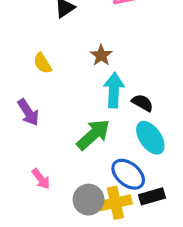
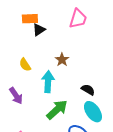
cyan arrow: (114, 90) -> (48, 82), moved

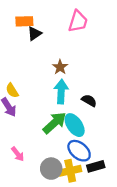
yellow semicircle: (25, 65) -> (12, 90), moved
cyan arrow: (48, 82) -> (61, 92), moved
cyan ellipse: (93, 112) -> (75, 125), moved

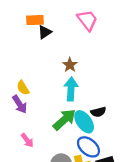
pink trapezoid: (78, 21) -> (87, 20), turned -55
black semicircle: (89, 101) -> (98, 112), moved, turned 136
pink arrow: (18, 154) -> (27, 140), moved

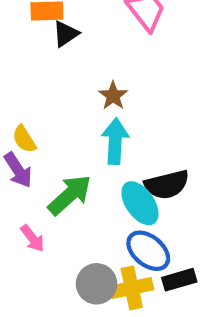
black semicircle: (98, 112) -> (167, 185), size x1.5
green arrow: (64, 120) -> (70, 195), moved

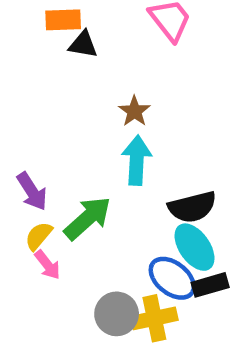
black triangle: (66, 34) -> (83, 44), turned 44
yellow semicircle: (24, 139) -> (39, 236), moved, turned 72
cyan ellipse: (140, 203) -> (195, 247), moved
black rectangle: (179, 280) -> (210, 285), moved

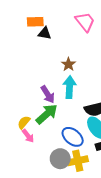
purple arrow: (32, 191) -> (48, 94), moved
blue ellipse: (172, 278) -> (73, 137), moved

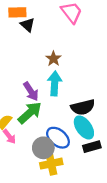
black triangle: (45, 33) -> (27, 25), turned 32
gray circle: (60, 159) -> (43, 148), moved
yellow cross: (78, 161) -> (51, 164), moved

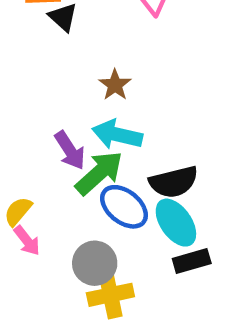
cyan arrow: (55, 83) -> (117, 135), turned -80
green arrow: (30, 113) -> (99, 173), moved
blue ellipse: (58, 138) -> (124, 207), moved

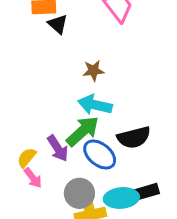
brown star: (115, 85) -> (93, 71), turned 30
purple arrow: (70, 150) -> (58, 148), moved
cyan ellipse: (176, 223) -> (121, 198), moved, turned -60

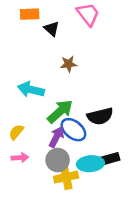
black triangle: (58, 24) -> (52, 29), moved
cyan arrow: (95, 105) -> (31, 90), moved
purple arrow: (58, 148) -> (56, 137), moved, turned -120
pink arrow: (33, 178) -> (20, 158), moved, turned -56

